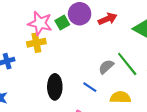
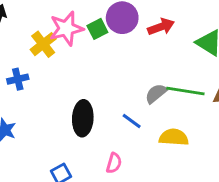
pink star: (40, 23) -> (66, 29), turned -30
yellow cross: (36, 43) -> (43, 44), moved, turned -30
green line: (127, 64) -> (185, 91), turned -45

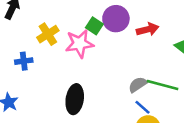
pink star: (66, 29) -> (80, 44), moved
green square: (97, 29) -> (94, 26), turned -35
blue line: (132, 121) -> (142, 107), moved

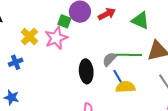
black ellipse: (75, 99) -> (86, 71), moved
blue line: (142, 107) -> (117, 76), turned 32

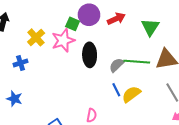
green triangle: (140, 20) -> (150, 27), turned 36
black ellipse: (86, 71) -> (90, 55), moved
blue line: (117, 76) -> (116, 90), moved
yellow semicircle: (125, 87) -> (131, 94), turned -36

